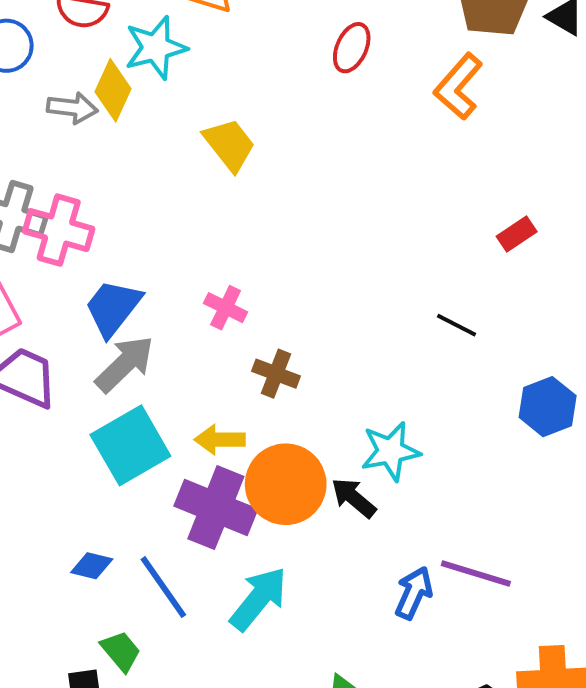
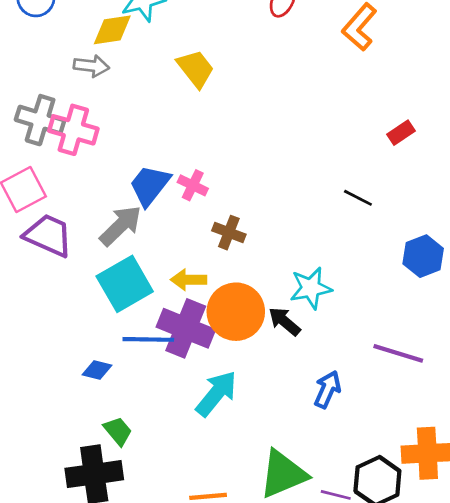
yellow diamond: (113, 90) -> (112, 30), turned 57
gray arrow: (72, 108) -> (91, 66), moved
blue trapezoid: (113, 308) -> (150, 185), moved
purple line: (476, 573) -> (398, 353), moved
blue line: (163, 587) -> (148, 339), moved, turned -54

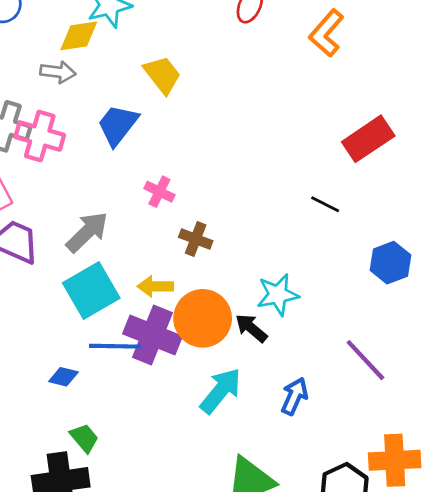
red rectangle: (401, 133) -> (368, 139), size x1.8
blue trapezoid: (150, 185) -> (118, 125), moved
purple line: (398, 353) -> (365, 360), turned 30
cyan arrow: (216, 394) -> (221, 391), moved

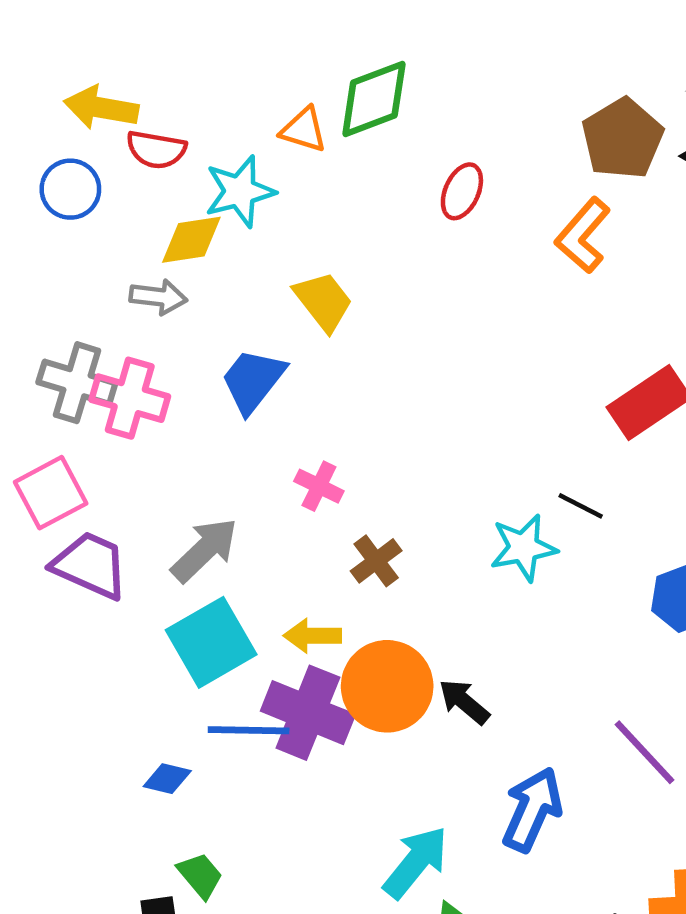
brown cross: (196, 239) -> (376, 561), turned 32
cyan star: (278, 295) -> (523, 548), moved
cyan arrow: (221, 391) -> (416, 862), moved
blue arrow: (294, 396) -> (532, 809), size x1.4

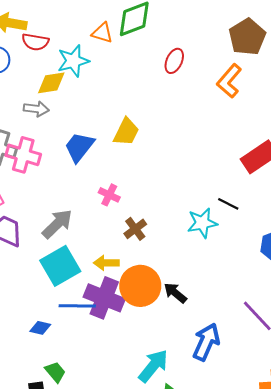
yellow trapezoid: (323, 301) -> (126, 132), moved, turned 64

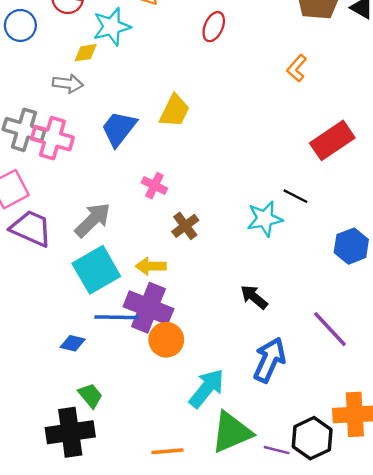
red ellipse: (174, 61) -> (214, 27), moved
orange L-shape: (229, 81) -> (297, 68), moved, size x0.7
yellow diamond: (51, 83) -> (86, 53), size x0.7
orange circle: (140, 286) -> (166, 340), moved, size x0.7
black arrow: (175, 293) -> (254, 297), moved

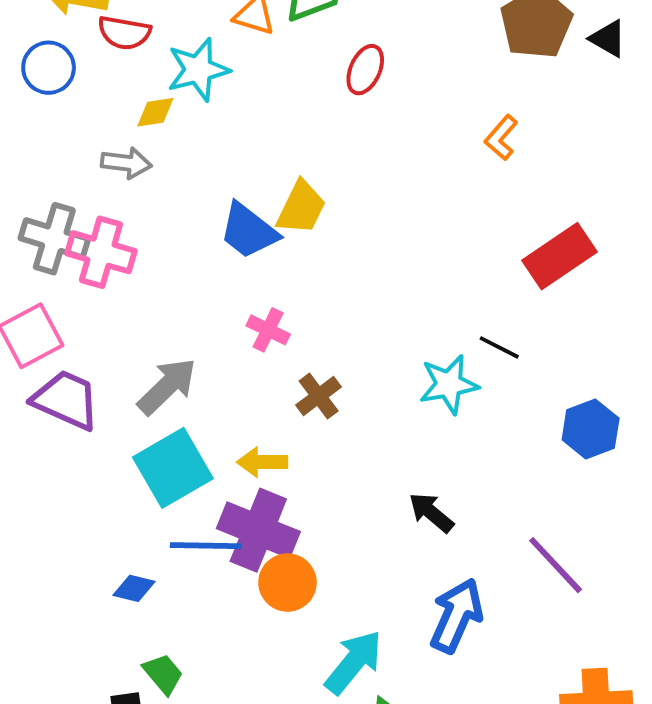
blue trapezoid: (119, 129) -> (249, 231), moved, turned -90

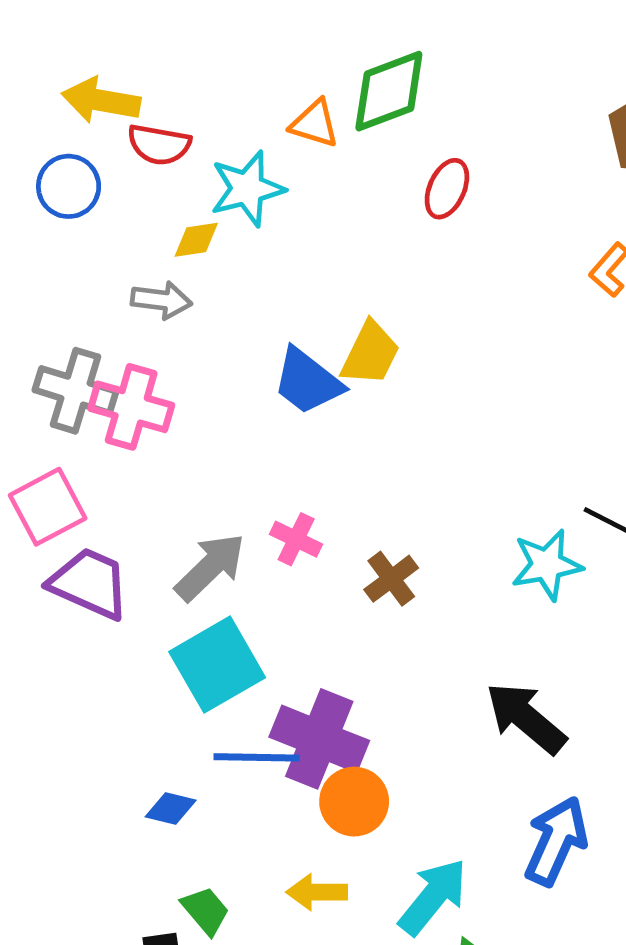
pink cross: (268, 330) -> (296, 539), moved
yellow arrow: (262, 462) -> (317, 892), moved
black arrow: (431, 513) -> (526, 718), size x1.5

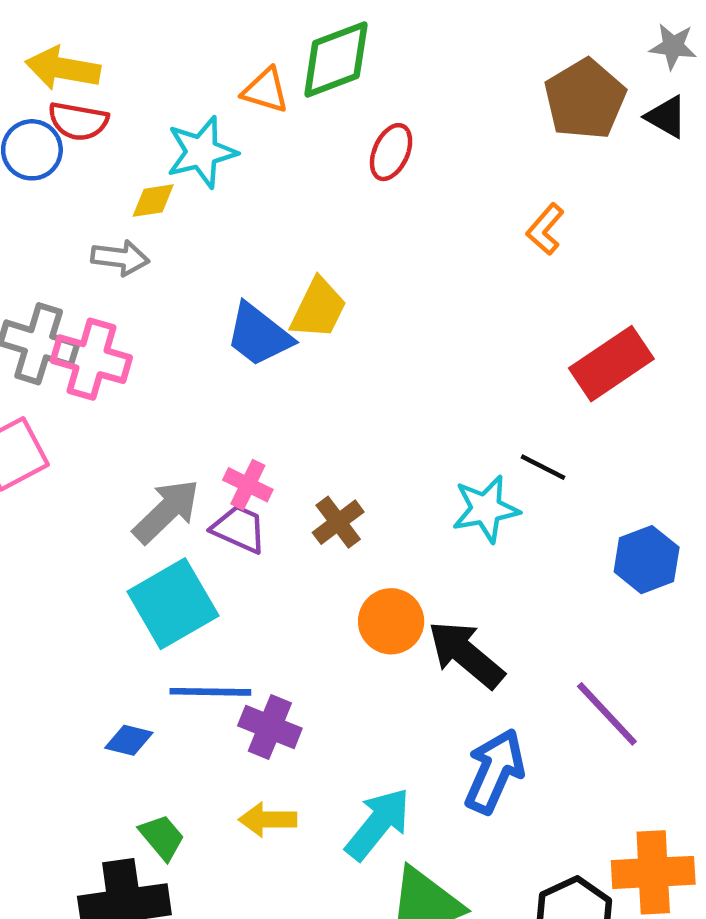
red semicircle: (159, 145) -> (78, 121), moved
purple trapezoid: (89, 583) -> (239, 529), moved, size x0.7
purple cross: (319, 739) -> (270, 727), moved, size x0.7
orange circle: (354, 802) -> (391, 621), moved

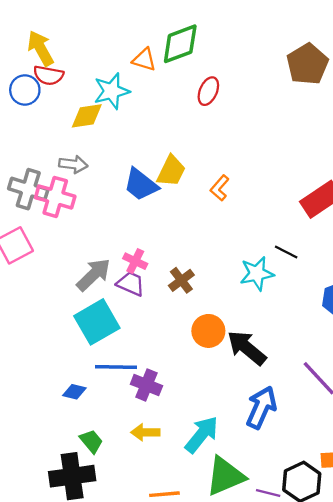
yellow arrow: (63, 68) -> (41, 48), turned 51
yellow diamond: (153, 201) -> (87, 116), size x1.4
orange L-shape: (545, 229) -> (220, 188), moved
gray arrow: (120, 258) -> (73, 164), moved

